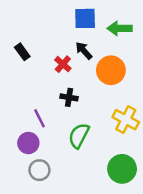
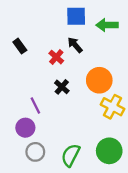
orange circle: (111, 70) -> (99, 80), moved
black cross: (69, 97) -> (62, 87), turned 32
green semicircle: (79, 136) -> (71, 155), moved

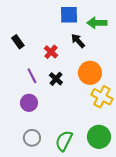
black arrow: (75, 45) -> (78, 41), moved
purple line: (35, 106) -> (32, 76), moved
purple circle: (25, 128) -> (29, 103), moved

